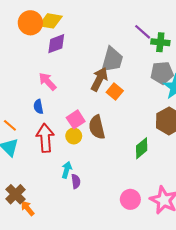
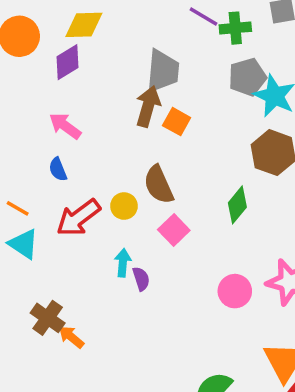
yellow diamond: (51, 21) -> (84, 25), moved
pink square: (76, 119) -> (174, 230), moved
red arrow: (45, 138) -> (78, 218), turned -112

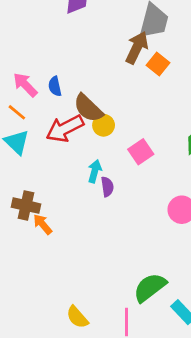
pink arrow: (65, 126) -> (25, 85), moved
brown semicircle: (159, 185) -> (88, 108), moved, turned -32
brown cross: (48, 318) -> (26, 206), turned -32

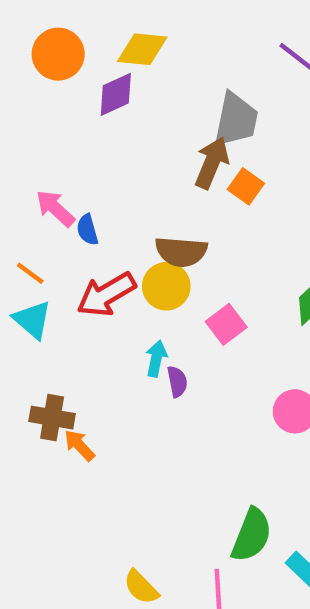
pink arrow: (25, 85) -> (55, 208), moved
brown semicircle: (88, 108) -> (181, 252), moved, turned -36
yellow circle: (104, 125) -> (166, 286), size x1.4
green semicircle: (150, 287) -> (252, 535), turned 152

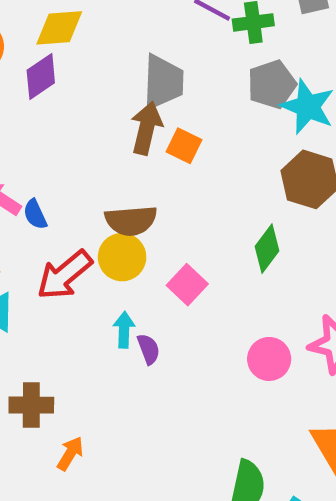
orange arrow: (79, 445) -> (70, 453), moved, turned 84

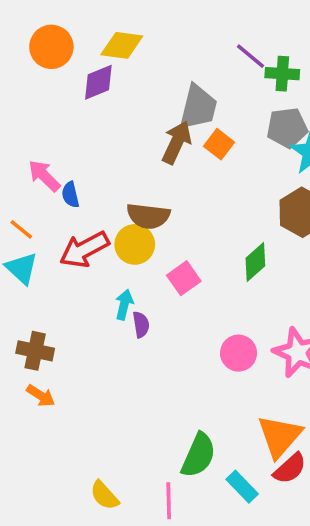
orange square: (184, 146) -> (219, 144), moved
orange arrow: (70, 453) -> (41, 396), moved, turned 80

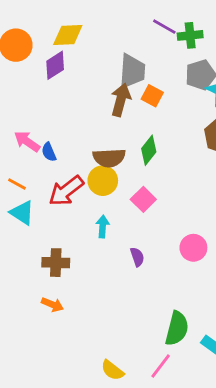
green diamond: (255, 262) -> (149, 150), moved
purple semicircle: (141, 325) -> (137, 257), moved
brown cross: (35, 351) -> (56, 263), moved
pink line: (169, 501) -> (161, 366), turned 48

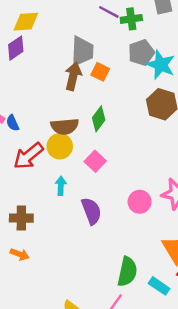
purple semicircle: (137, 257) -> (91, 211), size x1.6

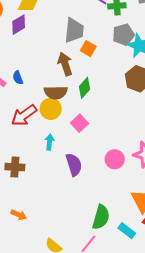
brown arrow: (73, 76) -> (65, 64), moved, turned -35
blue semicircle: (13, 123) -> (18, 78), moved
orange arrow: (20, 254) -> (19, 215), moved

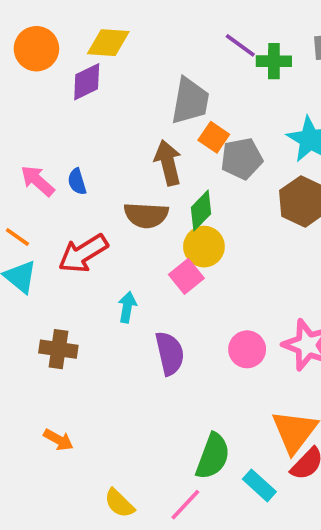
gray pentagon: (123, 35) -> (242, 159), moved
yellow circle: (51, 109) -> (204, 247), moved

